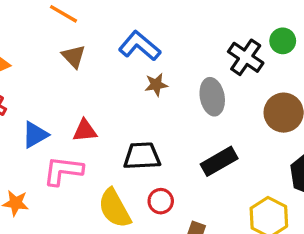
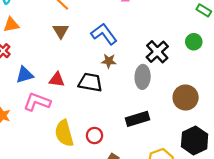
green circle: (283, 41) -> (194, 42), moved
black cross: (246, 57) -> (157, 52), moved
black trapezoid: (142, 156) -> (90, 82), moved

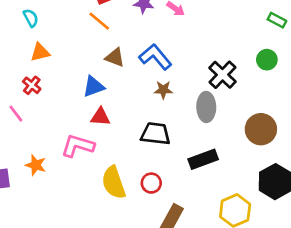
brown triangle: (61, 31) -> (115, 57), moved, turned -35
blue triangle: (25, 75) -> (94, 87), moved
black trapezoid: (90, 82) -> (156, 134), moved

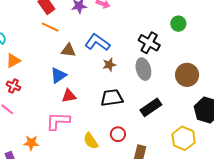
yellow semicircle: (114, 183) -> (91, 141), size x0.7

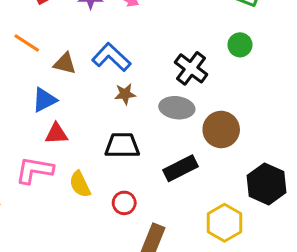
orange line: (50, 27) -> (27, 43), moved
gray ellipse: (143, 69) -> (177, 108), turned -75
brown circle: (187, 75) -> (221, 130), moved
yellow semicircle: (91, 141) -> (80, 184), moved

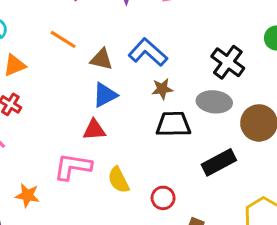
blue triangle: (44, 100) -> (105, 95), moved
black trapezoid: (122, 145) -> (173, 124), moved

